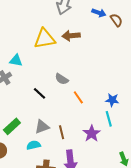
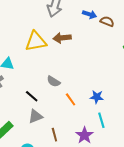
brown semicircle: (116, 20) -> (107, 21), turned -32
blue star: (112, 100) -> (97, 97), moved
gray triangle: (42, 127) -> (35, 116), moved

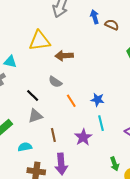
blue arrow: (89, 14) -> (95, 17), turned -128
brown arrow: (62, 38) -> (64, 56), moved

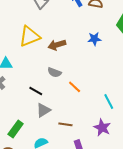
blue star: (97, 100) -> (94, 39), moved
brown line: (53, 135) -> (65, 124), turned -56
purple star: (83, 137) -> (102, 128), moved

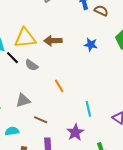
yellow triangle: (29, 36) -> (25, 38), moved
gray semicircle: (54, 72) -> (32, 65), moved
black line: (36, 91) -> (12, 58), moved

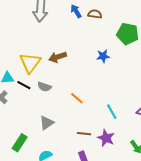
yellow triangle: (25, 38) -> (30, 63), turned -30
blue star: (91, 45) -> (103, 56), moved
brown line: (41, 120) -> (84, 134), moved

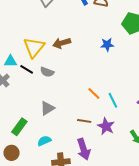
orange line: (77, 98) -> (94, 94), moved

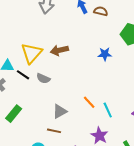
gray triangle: (47, 108) -> (60, 111), moved
brown line: (84, 121) -> (54, 131), moved
green rectangle: (19, 127) -> (14, 114), moved

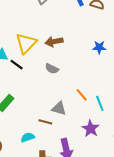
gray semicircle: (43, 78) -> (52, 69), moved
gray triangle: (60, 111) -> (59, 108), moved, turned 42

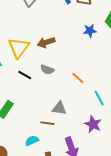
blue star: (99, 47) -> (90, 31), moved
black line: (17, 65) -> (25, 75), moved
orange line: (82, 95) -> (78, 78), moved

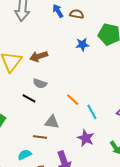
black line: (25, 75) -> (29, 98), moved
orange line: (78, 78) -> (73, 100), moved

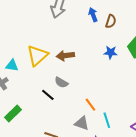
brown semicircle: (77, 14) -> (111, 21), turned 88
gray triangle: (52, 122) -> (82, 123), moved

